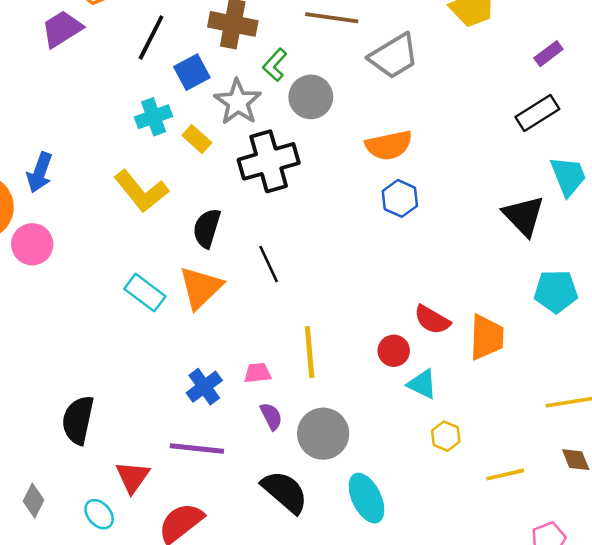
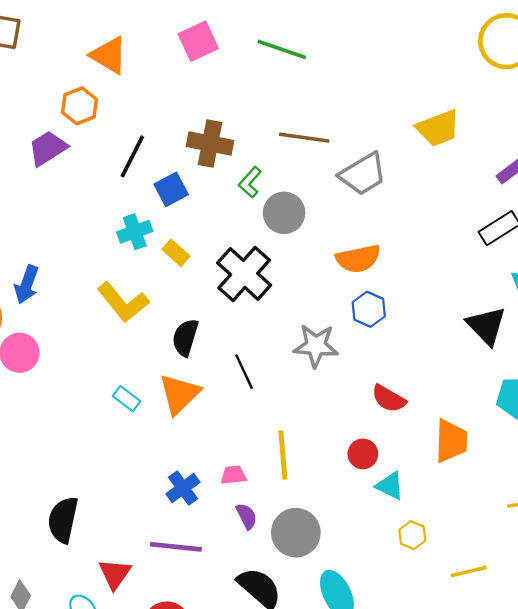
gray star: (238, 102) -> (316, 346), moved, turned -30
black cross: (269, 161) -> (244, 274), turned -32
cyan rectangle: (145, 293) -> (127, 399), size x0.7
red semicircle: (432, 320) -> (389, 399), moved

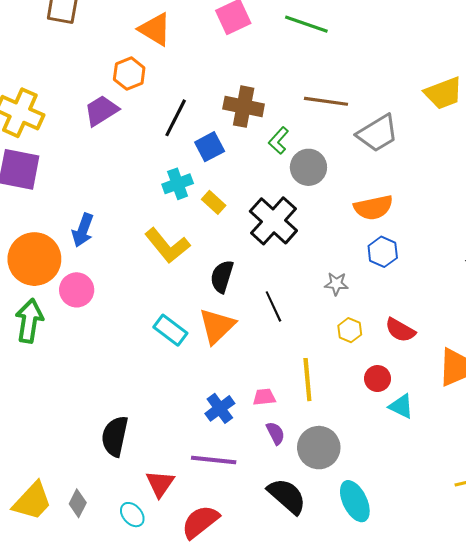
gray star: (316, 346) -> (336, 284), size x0.6
cyan rectangle: (127, 399) -> (170, 330), size x1.4
yellow hexagon: (412, 535) -> (350, 330), moved

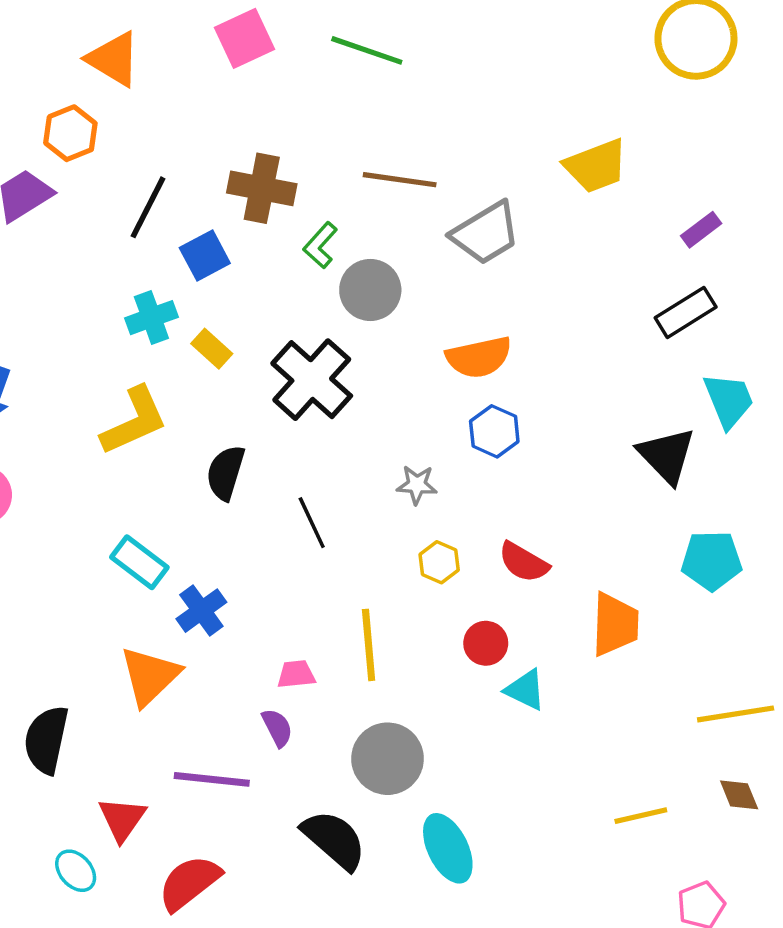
yellow L-shape: (167, 246) -> (134, 421), turned -75
orange triangle: (217, 326) -> (150, 676), moved
blue cross: (220, 408) -> (201, 611), moved
purple semicircle: (275, 433) -> (277, 728), moved

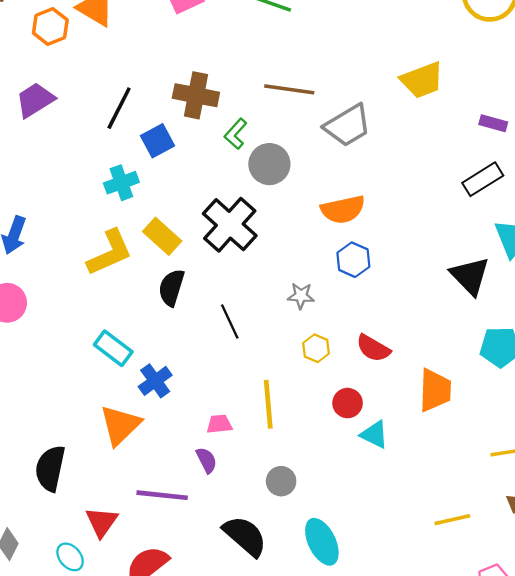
orange hexagon: (70, 133) -> (50, 26), moved
purple rectangle: (701, 230) -> (493, 123), turned 52
yellow rectangle: (212, 349) -> (162, 236), moved, size x1.4
gray circle: (388, 759) -> (281, 481), size x0.6

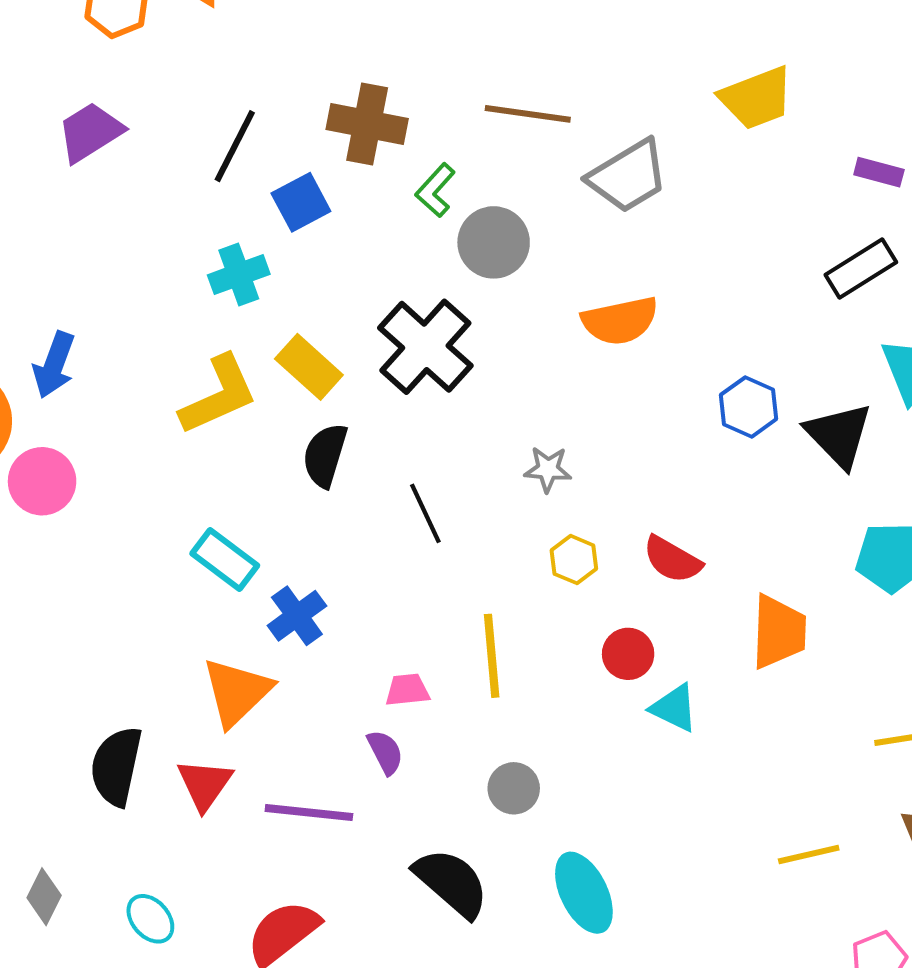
blue hexagon: (353, 260) -> (749, 407), moved
red triangle: (102, 522) -> (205, 784), moved

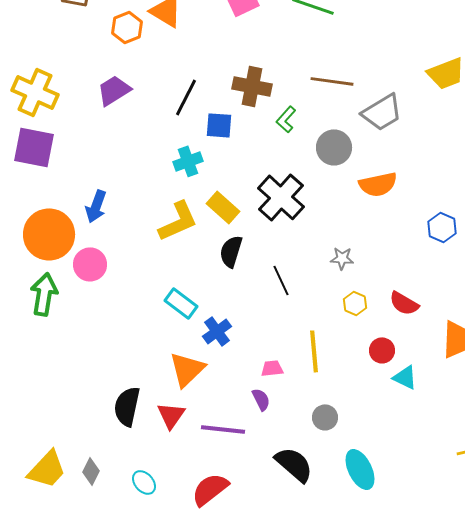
blue square: (301, 202) -> (219, 125), turned 32
gray circle: (494, 242) -> (334, 147), moved

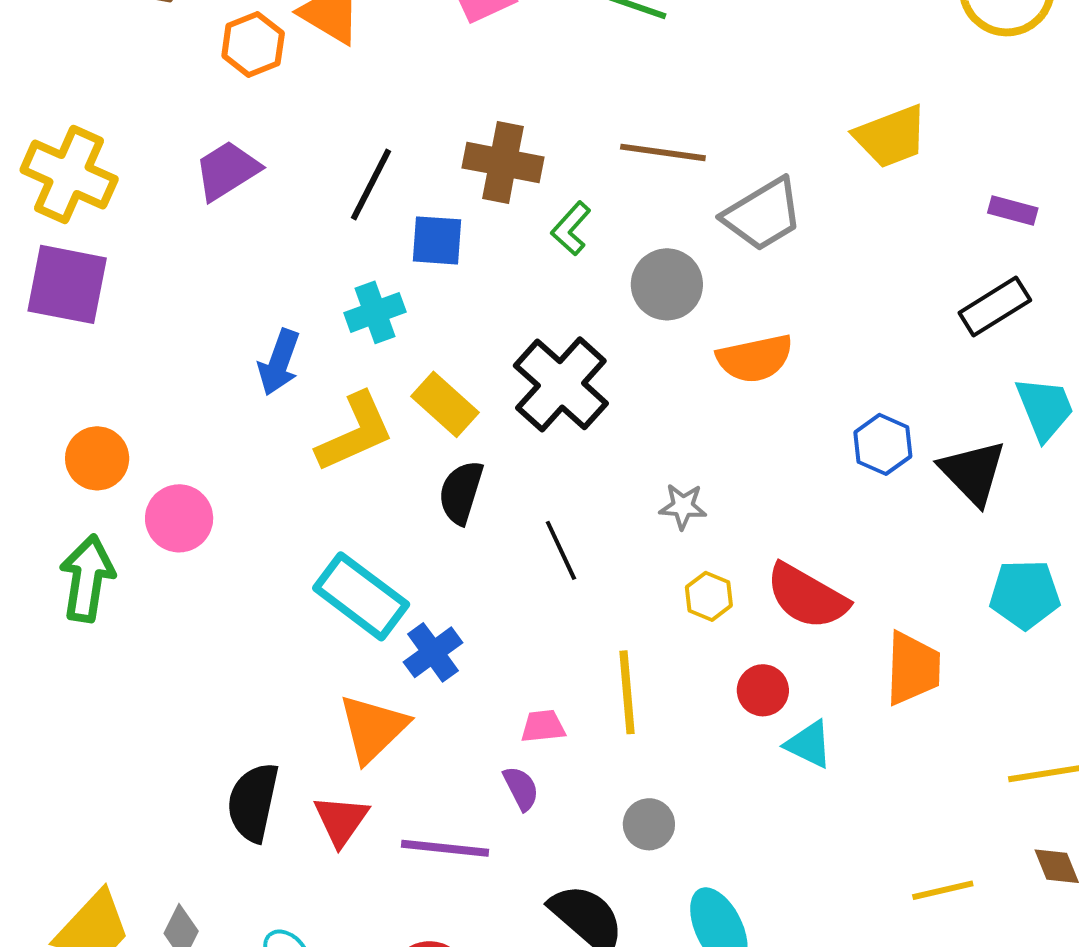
blue arrow: (96, 206) -> (279, 362), moved
orange circle: (49, 234) -> (97, 458), size x0.6
cyan rectangle: (181, 303) -> (361, 596), size x1.4
red semicircle: (404, 303) -> (807, 596), size x1.4

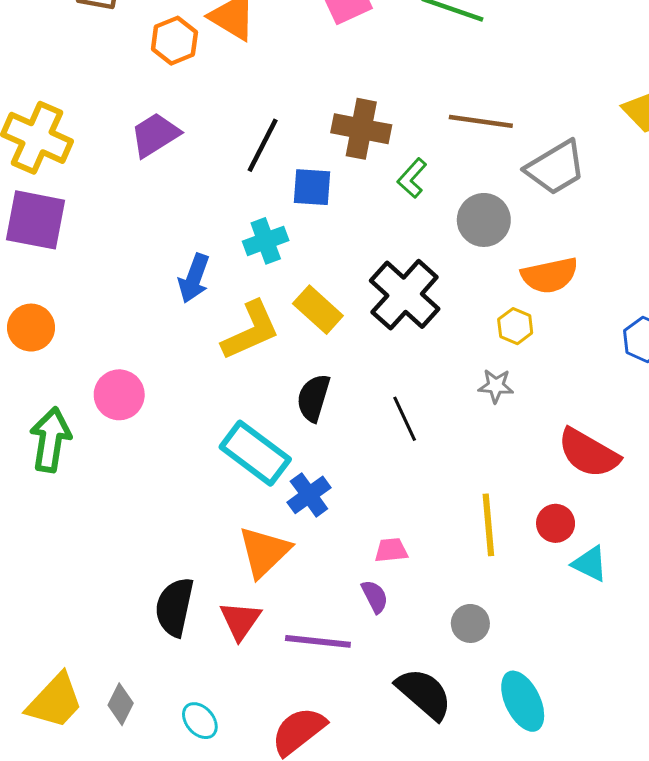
orange circle: (97, 458) -> (31, 328), moved
black semicircle: (461, 492) -> (313, 398), moved
yellow hexagon: (709, 596) -> (515, 326), moved
yellow line: (627, 692) -> (488, 525), moved

